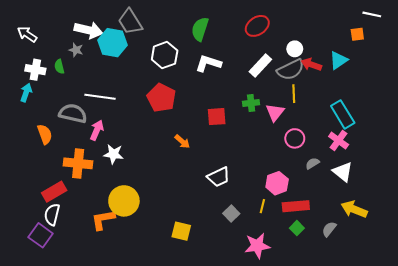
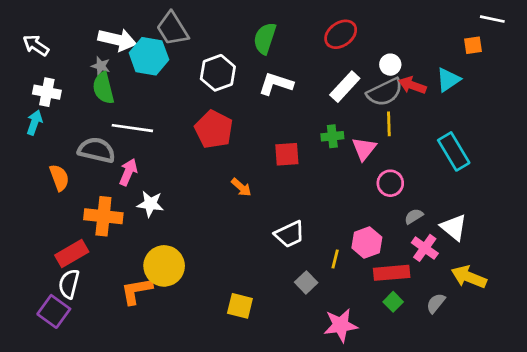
green semicircle: (59, 67) -> (103, 88), moved, size x1.6
pink cross: (339, 141) -> (425, 248), moved
yellow line: (262, 206) -> (335, 259), moved

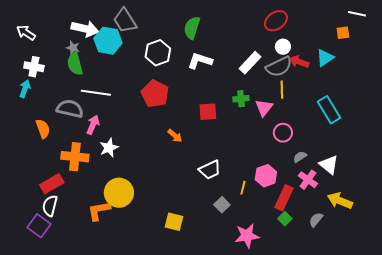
red ellipse: (341, 34) -> (276, 21), moved
white star: (150, 204) -> (109, 148), turned -30
red rectangle: (392, 273) -> (284, 198), turned -60

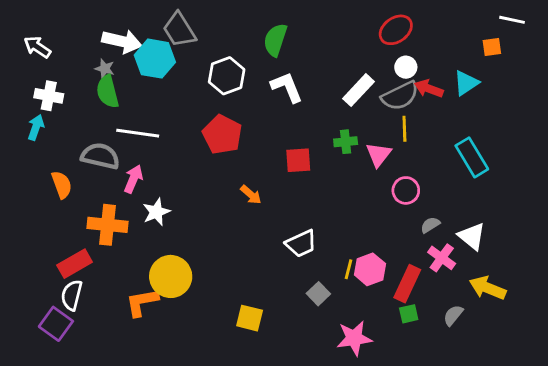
white L-shape: (200, 61) -> (287, 87), turned 50
pink hexagon: (266, 176) -> (370, 269), moved
green square: (285, 219) -> (409, 314), turned 32

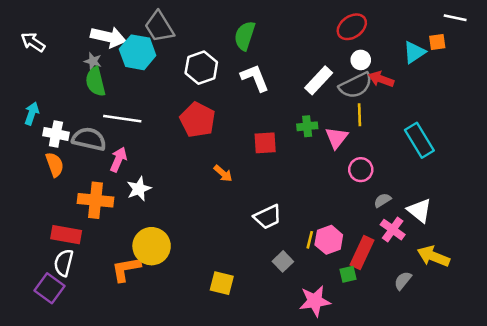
cyan triangle: (466, 83) -> (414, 52), moved
white cross: (49, 96) -> (56, 134), moved
red rectangle: (75, 264) -> (66, 235), turned 40
green square: (409, 314) -> (348, 274), moved

